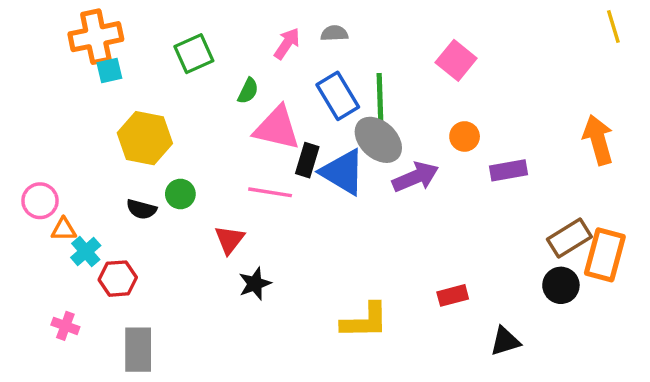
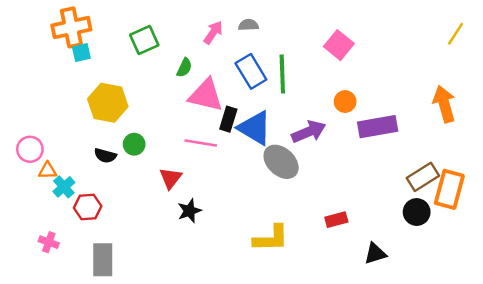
yellow line: (613, 27) -> (456, 34), moved, turned 50
gray ellipse: (378, 140) -> (281, 162), moved
purple rectangle: (509, 170) -> (378, 127), size x1.4

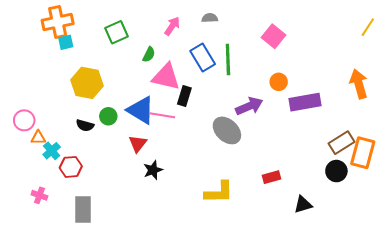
gray semicircle: (248, 25) -> (210, 18), moved
blue triangle: (255, 128) -> (141, 110), moved

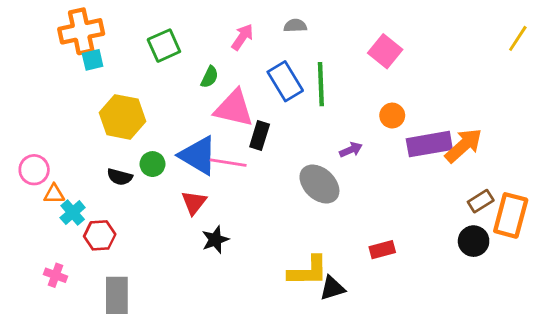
orange arrow: (359, 84) -> (464, 145), moved, turned 64
purple arrow: (249, 106) -> (351, 150), size x0.6
brown rectangle: (341, 143) -> (481, 201), size x0.7
black triangle: (303, 204) -> (332, 288), moved

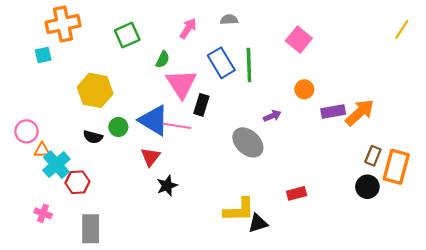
cyan square: (93, 60) -> (43, 55), moved
pink triangle: (234, 108) -> (181, 84), turned 44
purple rectangle: (429, 144) -> (333, 111), size x0.7
brown rectangle: (481, 201) -> (373, 156), turned -36
cyan cross: (73, 213) -> (56, 165), size x1.4

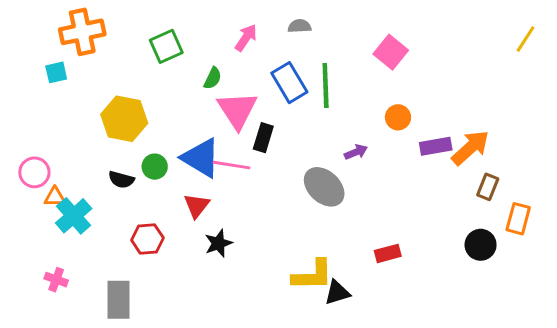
brown rectangle: (373, 156) -> (488, 187), moved
orange rectangle: (396, 167) -> (518, 219), size x0.7
red hexagon: (77, 182) -> (147, 239), moved

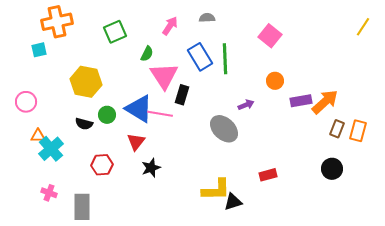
pink circle: (34, 172) -> (26, 102), moved
orange rectangle: (518, 219) -> (358, 131), moved
pink cross: (56, 280) -> (49, 193), moved

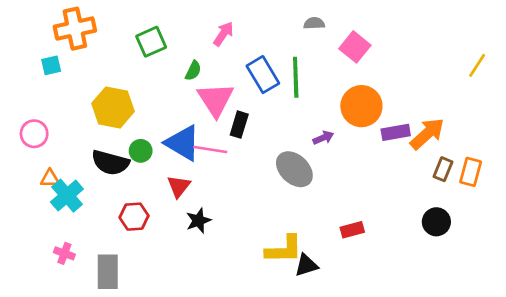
gray semicircle: (207, 18) -> (314, 23), moved
yellow line: (363, 27) -> (477, 65), moved
orange circle: (275, 81) -> (361, 106), size x1.8
black semicircle: (84, 124) -> (110, 163), size x1.6

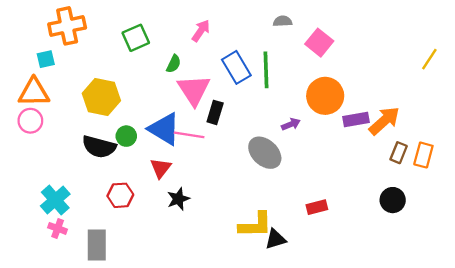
orange triangle: (50, 178) -> (34, 92), moved, size x1.8
cyan cross: (67, 196) -> (55, 200), moved

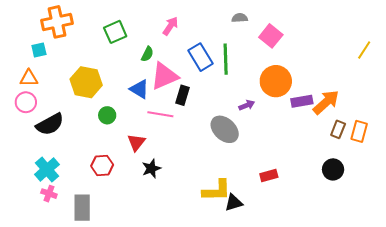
pink triangle: (194, 90) -> (164, 76), turned 40
orange triangle: (34, 92) -> (29, 78), size x0.7
blue triangle: (164, 129) -> (139, 89), moved, size x0.7
black semicircle: (99, 147) -> (50, 124), moved, turned -44

